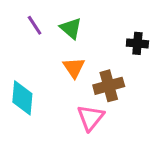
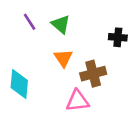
pink triangle: (91, 118) -> (78, 101), turned 45

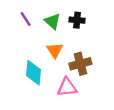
black cross: (118, 37) -> (77, 20), moved
cyan diamond: (19, 84) -> (33, 73), moved

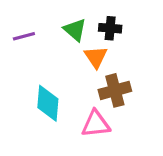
purple line: (26, 19) -> (24, 36), moved, turned -72
orange triangle: (55, 50) -> (96, 57), moved

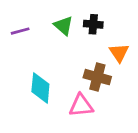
orange triangle: (96, 57) -> (119, 53), moved
brown cross: (115, 90) -> (97, 77), turned 30

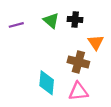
cyan diamond: (40, 88) -> (47, 83), moved
pink triangle: (81, 106) -> (78, 91), moved

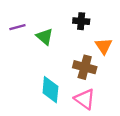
green triangle: (51, 21) -> (45, 37), moved
pink triangle: (78, 91) -> (85, 99), turned 42

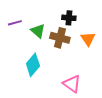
brown cross: (85, 67) -> (60, 38), moved
cyan diamond: (50, 90) -> (33, 65), moved, turned 35

